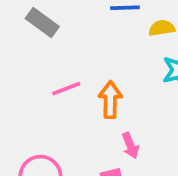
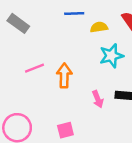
pink arrow: (130, 146) -> (98, 99), moved

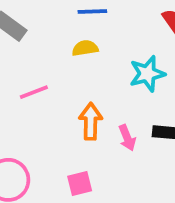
yellow semicircle: (99, 27) -> (85, 48), moved
orange arrow: (64, 76) -> (91, 121), moved

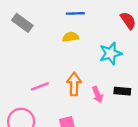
pink line: (34, 92) -> (40, 86), moved

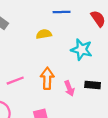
blue line: (75, 13) -> (62, 12), moved
cyan star: (111, 53) -> (82, 50), turned 30

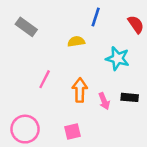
blue line: (62, 12) -> (96, 17), turned -70
pink line: (15, 81) -> (45, 79), moved, turned -42

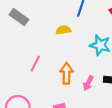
pink arrow: (104, 101) -> (88, 83), turned 48

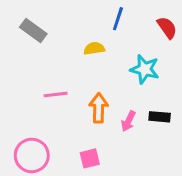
pink line: (35, 64) -> (56, 95), turned 56

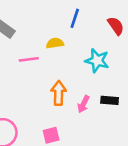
pink line: (56, 95) -> (29, 59), moved

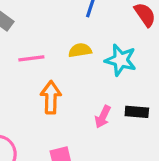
yellow semicircle: (55, 43) -> (80, 50), moved
orange arrow: (59, 93) -> (51, 97), moved

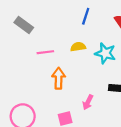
pink arrow: (103, 117) -> (88, 102), moved

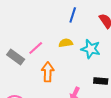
gray rectangle: (24, 25) -> (16, 57), moved
pink line: (45, 52) -> (36, 48), turned -35

